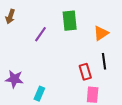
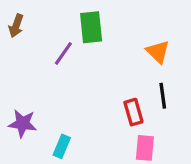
green rectangle: (70, 21) -> (91, 27), moved
orange triangle: (101, 33) -> (158, 52), turned -42

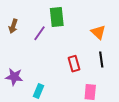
brown arrow: (16, 26) -> (13, 26), moved
red rectangle: (133, 112) -> (74, 64), moved

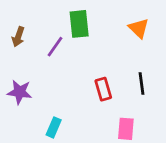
orange triangle: (98, 32) -> (139, 28), moved
purple star: (14, 77) -> (20, 92), moved

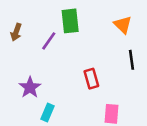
black line: (141, 83) -> (132, 60), moved
purple star: (20, 92) -> (30, 87), moved, turned 30

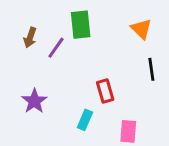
brown arrow: (16, 32) -> (30, 38), moved
cyan rectangle: (47, 113) -> (85, 120), moved

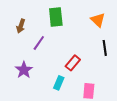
purple line: (56, 48) -> (39, 43), moved
red rectangle: (105, 91) -> (73, 63), turned 56

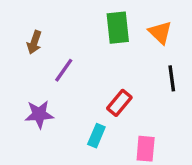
green rectangle: (56, 17) -> (118, 28), moved
purple star: (24, 70) -> (39, 114), turned 30

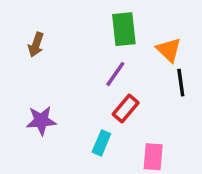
orange triangle: (160, 33) -> (169, 50), moved
purple line: (64, 70) -> (115, 74), moved

